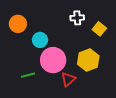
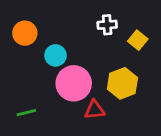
green line: (28, 75) -> (26, 113), moved
red triangle: (68, 79) -> (95, 110), turned 35

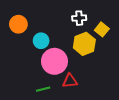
yellow hexagon: (122, 83) -> (84, 44), moved
green line: (26, 113) -> (43, 89), moved

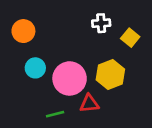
cyan circle: (41, 41) -> (35, 68), moved
yellow hexagon: (84, 44) -> (110, 75), moved

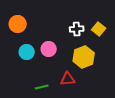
white cross: (101, 23) -> (77, 29), moved
pink circle: (70, 78) -> (49, 49), moved, size x0.6

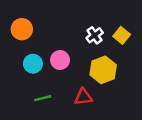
white cross: (77, 29) -> (95, 35), turned -32
green line: (42, 87) -> (43, 98), moved

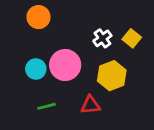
orange circle: (22, 29) -> (39, 17), moved
pink circle: (60, 60) -> (65, 65), size x1.5

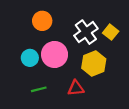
orange circle: (39, 17) -> (42, 21), moved
white cross: (102, 38) -> (86, 32), size x1.5

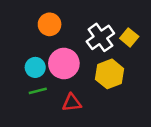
red triangle: (76, 88) -> (72, 103), moved
green line: (39, 89) -> (38, 91), moved

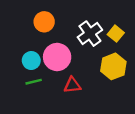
yellow hexagon: (110, 74) -> (113, 66), moved
red triangle: (72, 103) -> (72, 85), moved

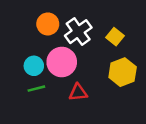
white cross: (90, 34) -> (78, 32), moved
yellow square: (116, 34) -> (115, 37), moved

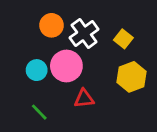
green line: (36, 89) -> (39, 112), moved, turned 60

